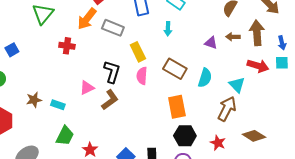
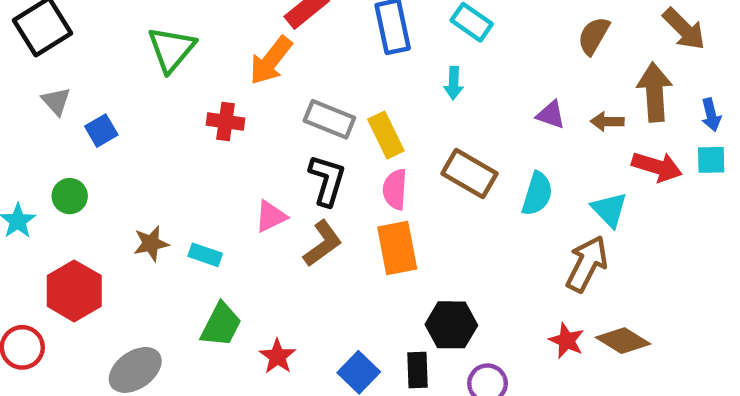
gray rectangle: (113, 28) -> (329, 119), moved
brown arrow: (233, 37) -> (607, 122), moved
orange rectangle: (177, 107) -> (397, 248), moved
black hexagon: (185, 136) -> (451, 325), moved
brown diamond: (254, 136) -> (623, 341), moved

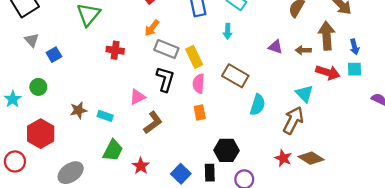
orange arrow: (271, 61) -> (152, 28), moved, size x0.7
cyan semicircle: (537, 194) -> (258, 105), moved
brown L-shape: (323, 243) -> (153, 123), moved
orange rectangle: (397, 248) -> (200, 113), size x0.6

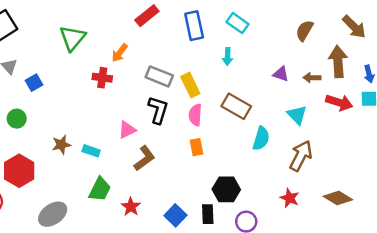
orange arrow: (152, 28) -> (120, 53), moved
cyan triangle: (304, 94) -> (297, 115), moved
brown diamond: (311, 158) -> (338, 198), moved

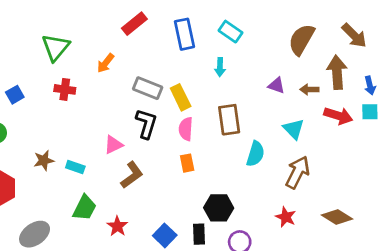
brown semicircle: (304, 31) -> (302, 39), size x1.4
red cross: (102, 78) -> (65, 89), moved
brown rectangle: (236, 106) -> (229, 120), turned 52

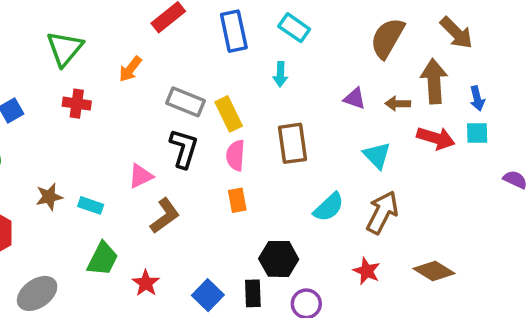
cyan semicircle: (255, 154) -> (329, 207), moved, turned 30

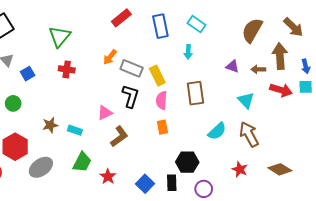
orange arrow: (130, 69) -> (110, 57), moved
brown arrow: (382, 212) -> (249, 134), turned -55
gray ellipse: (37, 293) -> (41, 167), moved

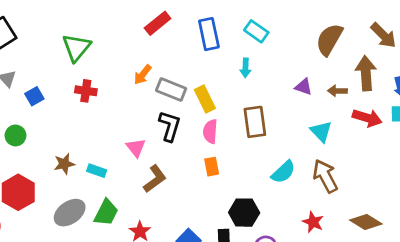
pink triangle: (105, 113) -> (136, 148), turned -42
gray ellipse: (41, 167) -> (70, 213), moved

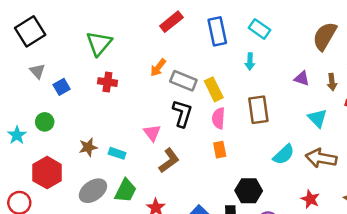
brown arrow: (337, 91) -> (332, 82), turned -98
brown arrow: (325, 176) -> (321, 158), turned -52

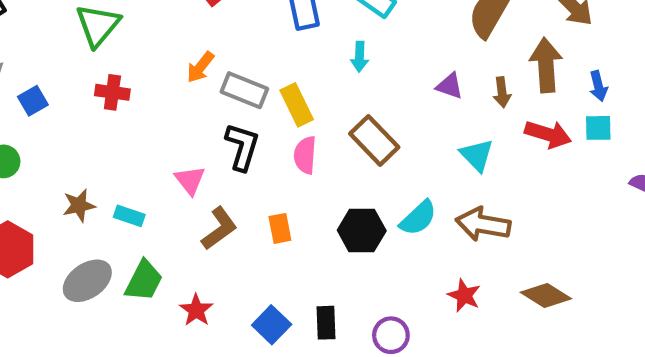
brown rectangle: (258, 110) -> (374, 140), turned -36
orange rectangle: (220, 150) -> (280, 228), moved
black hexagon: (249, 191) -> (362, 231), moved

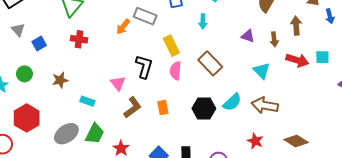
brown arrow: (546, 65) -> (296, 26), size x0.7
blue arrow: (598, 86) -> (330, 16), moved
gray rectangle: (244, 90) -> (145, 16), moved
brown star: (79, 205) -> (60, 80), moved

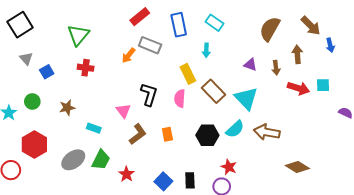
yellow rectangle: (171, 46) -> (188, 74), moved
cyan triangle: (262, 71) -> (246, 98), moved, size x1.4
red star: (255, 141) -> (229, 167), moved

